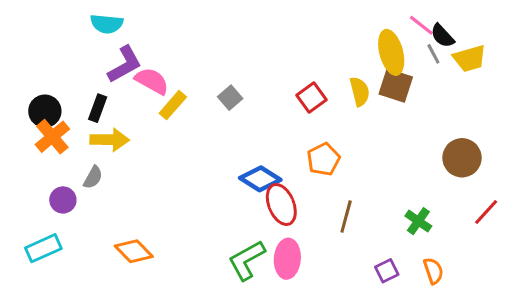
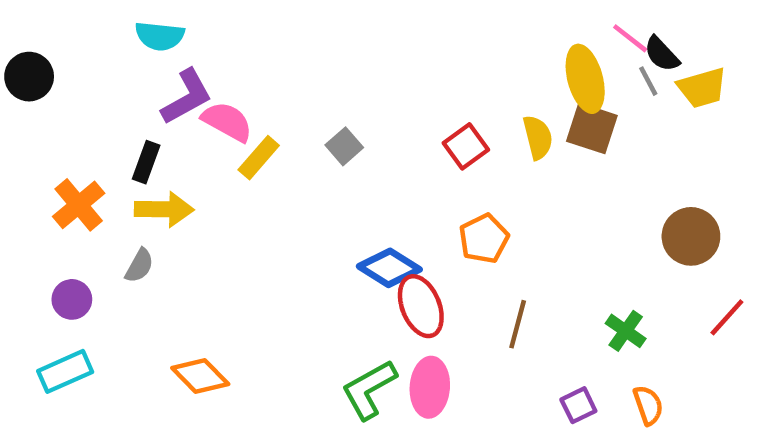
black circle: (45, 111) -> (29, 77), moved
purple circle: (63, 200) -> (72, 299), moved

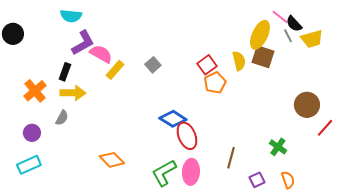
yellow ellipse: (585, 79) -> (260, 35), turned 40
orange pentagon: (484, 239) -> (215, 83), moved
red line: (727, 317) -> (325, 128), moved
brown line: (518, 324) -> (231, 158), moved
orange diamond: (200, 376) -> (112, 160), moved

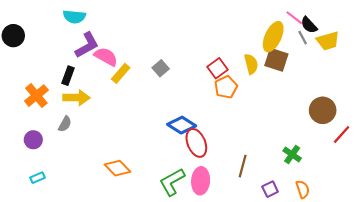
cyan rectangle: (29, 165) -> (38, 178), moved, size x0.6

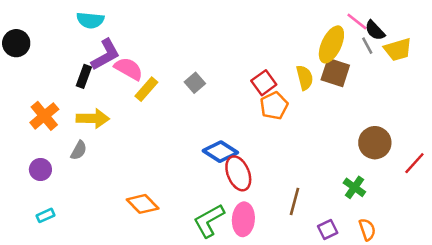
black rectangle: (68, 76) -> (84, 76), moved
brown circle: (323, 110) -> (375, 143), moved

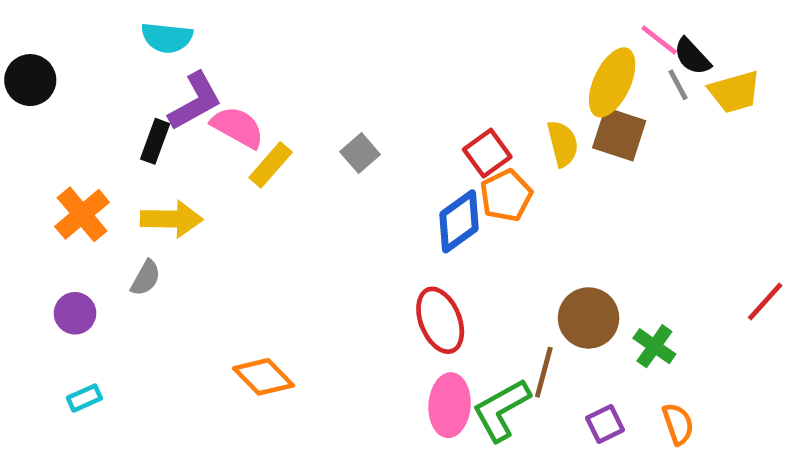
brown circle: (375, 143) -> (589, 318), moved
blue diamond: (220, 152) -> (459, 221), moved, turned -68
green L-shape: (209, 221) -> (501, 410), moved

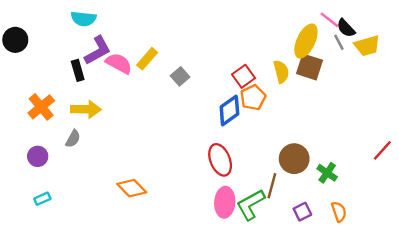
black rectangle: (155, 141) -> (78, 70), turned -36
yellow rectangle: (271, 165) -> (147, 59), moved

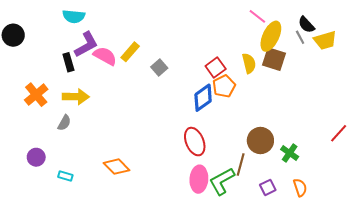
pink line: (329, 20) -> (257, 16), moved
purple circle: (38, 156) -> (36, 157), moved
cyan rectangle: (42, 199) -> (65, 176), moved, turned 40

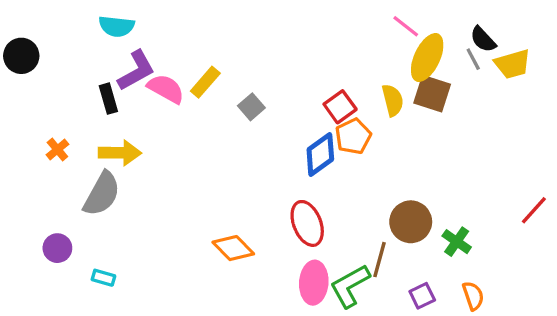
orange cross: (36, 95) -> (57, 150), size x0.6
gray semicircle: (64, 123) -> (102, 194), size x1.8
orange diamond: (116, 167) -> (233, 248), moved

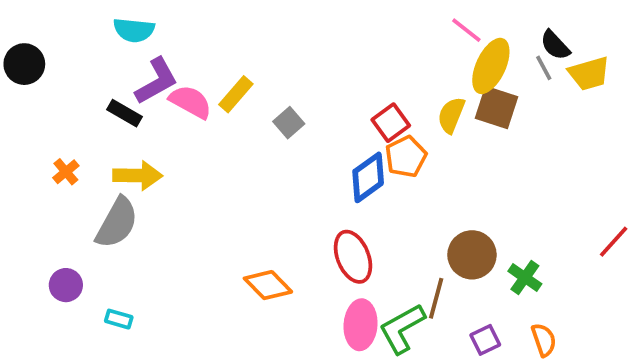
black rectangle: (108, 99) -> (124, 113), turned -44
yellow semicircle: (393, 100) -> (451, 115), turned -144

